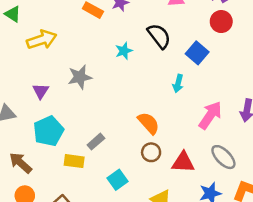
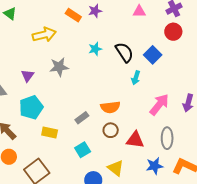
black semicircle: (159, 36) -> (124, 52), moved
yellow arrow: (42, 40) -> (44, 35), moved
orange semicircle: (149, 123) -> (110, 107), turned 120
gray rectangle: (96, 142) -> (82, 118), moved
gray ellipse: (223, 157) -> (167, 138), turned 40

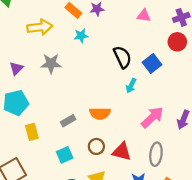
cyan star: (95, 49) -> (81, 36), moved
brown circle: (111, 130) -> (96, 146), moved
yellow rectangle: (50, 133) -> (32, 132), turned 56

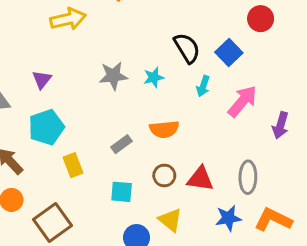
cyan star: (81, 36) -> (154, 77), moved
gray star: (51, 64) -> (113, 76), moved
pink arrow: (152, 117) -> (242, 101), moved
cyan square: (65, 155) -> (122, 192), turned 35

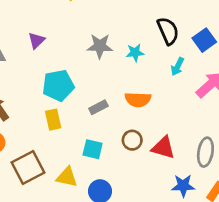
cyan pentagon: (46, 127) -> (58, 86), moved
yellow triangle: (170, 220) -> (67, 177), moved, turned -35

